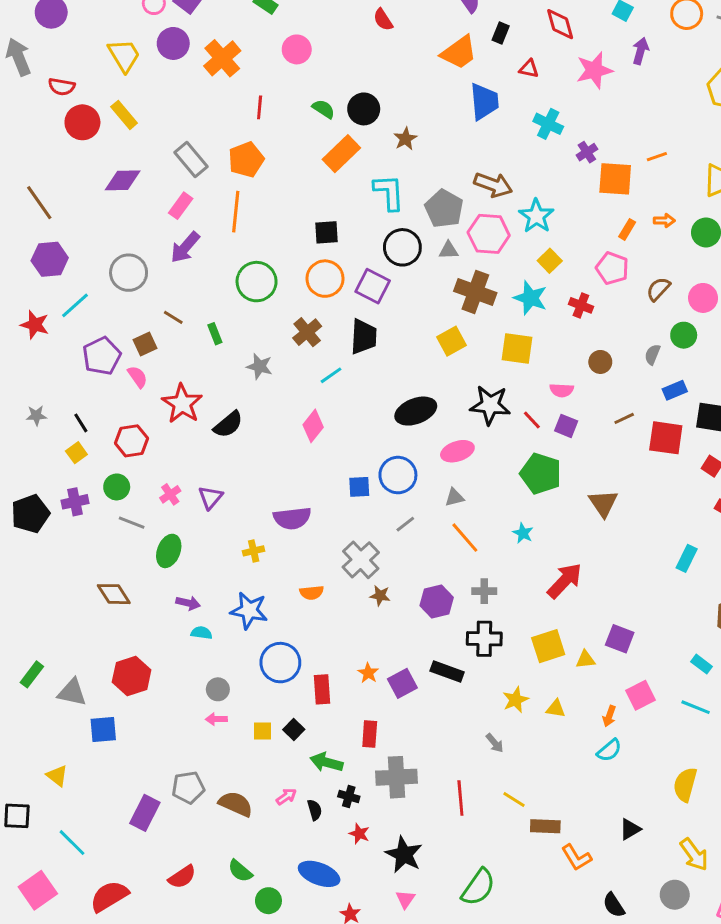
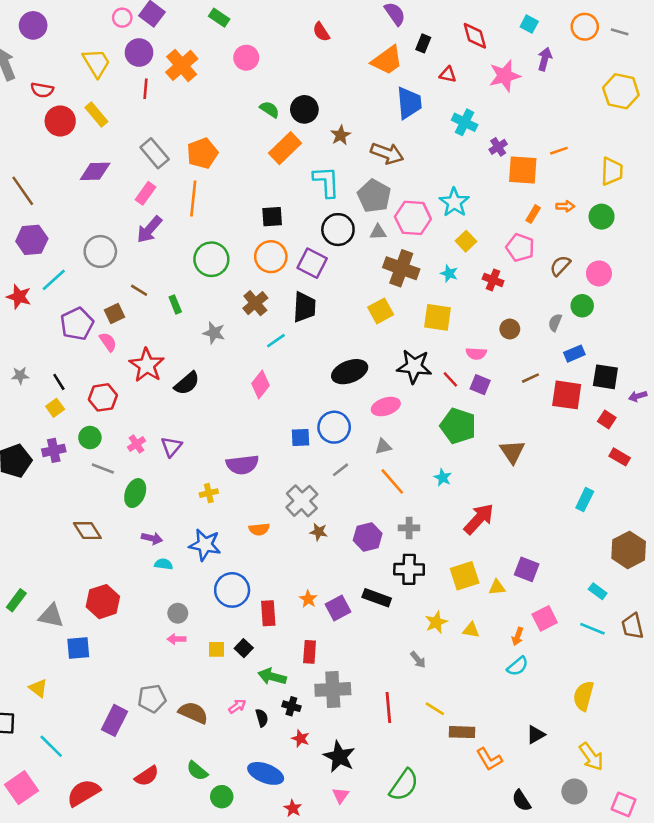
red line: (260, 107) -> (145, 89), moved
brown arrow: (493, 185) -> (387, 153), moved
cyan star: (530, 298) -> (449, 273), size x0.6

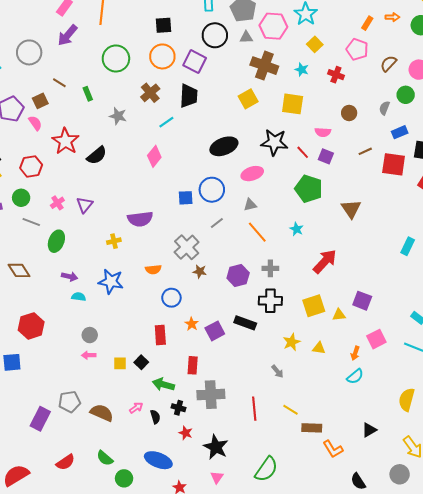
blue circle: (232, 590) -> (171, 298), moved, size x0.7

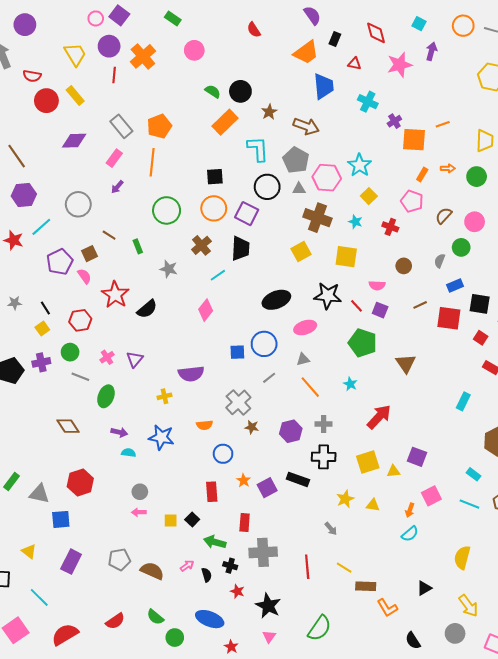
purple arrow: (68, 35) -> (117, 187), size x0.6
purple rectangle: (40, 419) -> (71, 562), moved

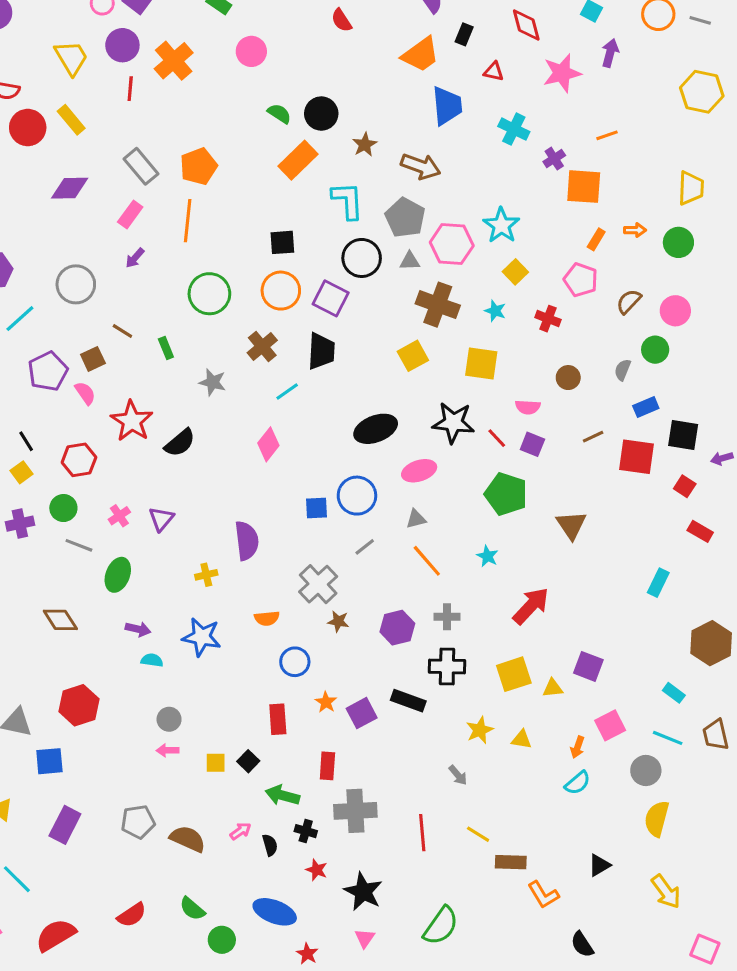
orange line: (443, 124) -> (607, 135), moved
purple semicircle: (191, 374) -> (247, 541), turned -90
gray circle: (455, 633) -> (646, 770), moved

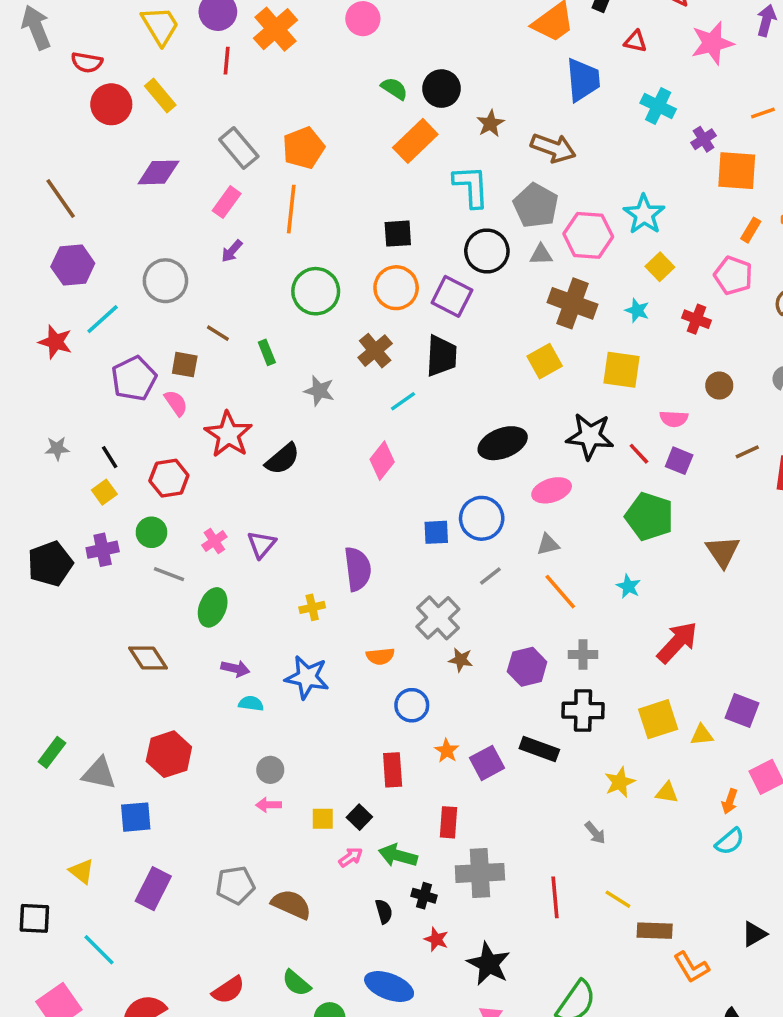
brown square: (93, 359) -> (185, 365), turned 35
pink arrow: (240, 831) -> (351, 857), moved

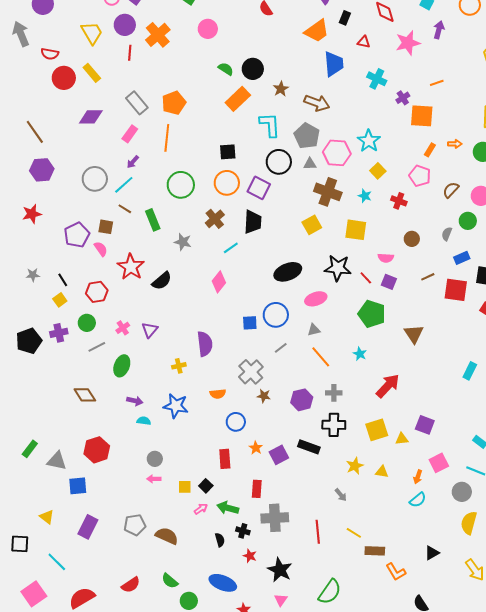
cyan line: (103, 319) -> (124, 185), moved
red star: (55, 342) -> (32, 214), turned -30
green rectangle: (267, 352) -> (153, 220), size x1.5
gray line: (169, 574) -> (97, 347), turned -48

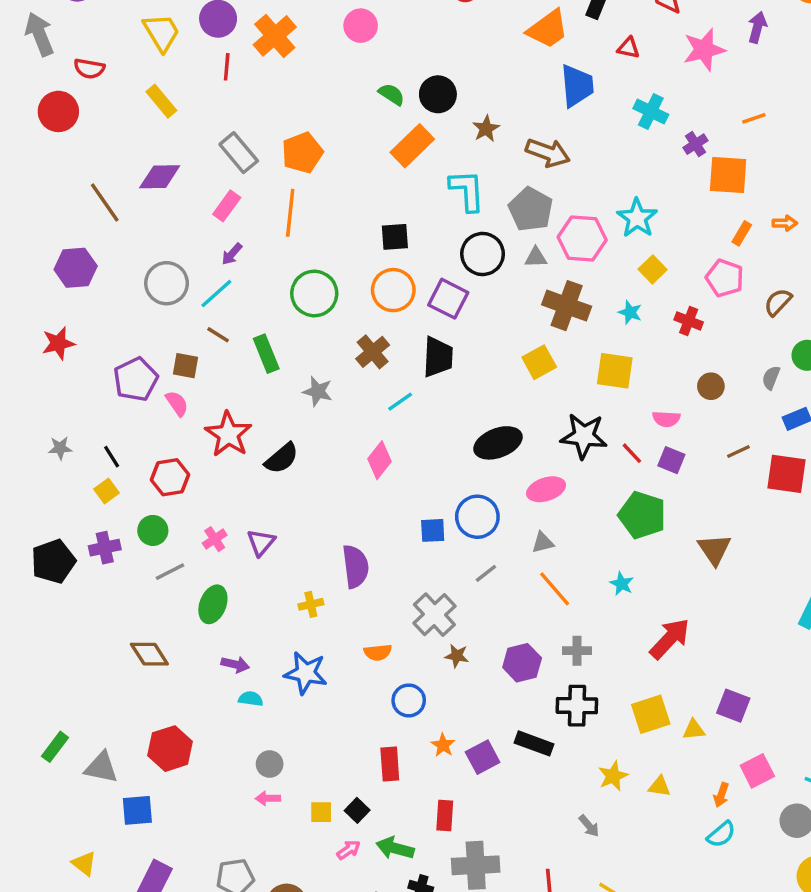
red circle: (64, 78) -> (58, 111), moved
brown line: (35, 132) -> (105, 202), moved

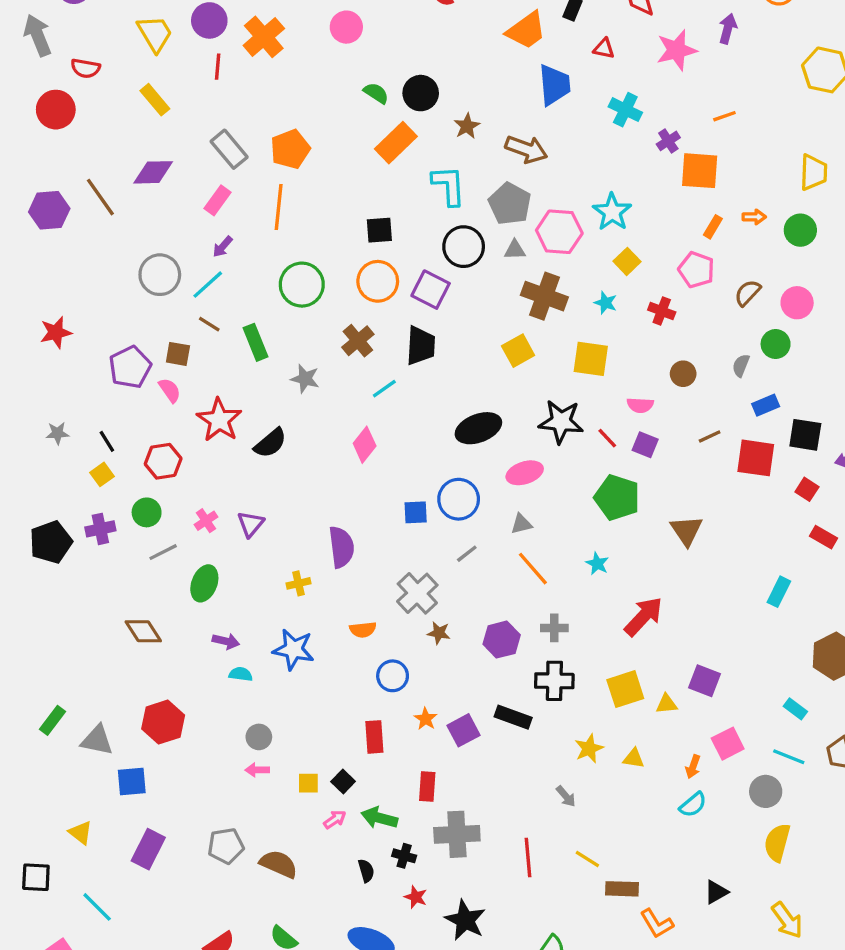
purple hexagon: (76, 268) -> (49, 210), moved

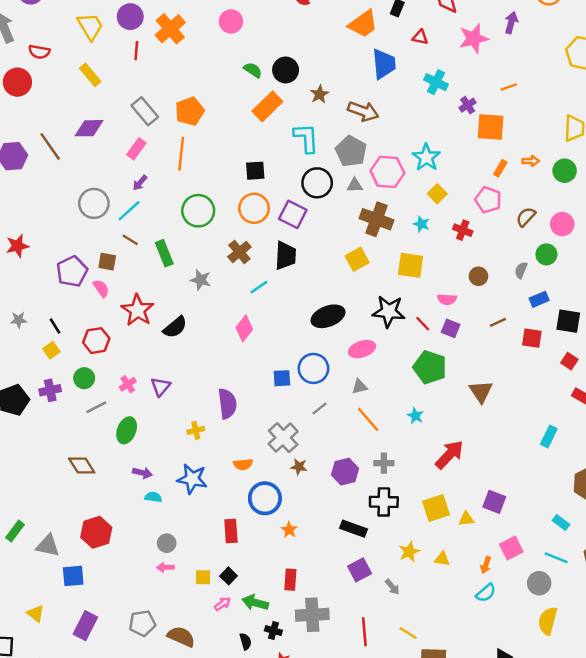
red square: (756, 458) -> (532, 338), size x0.7
blue circle: (393, 676) -> (265, 498), size x1.4
purple square: (464, 730) -> (360, 570), moved
red rectangle: (374, 737) -> (231, 531), moved

